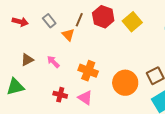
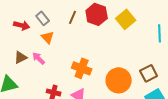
red arrow: (20, 22) -> (22, 25), moved
orange triangle: (68, 35) -> (48, 37), moved
pink arrow: (53, 62) -> (39, 58), moved

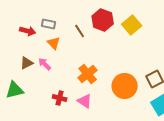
brown line: (73, 17) -> (80, 31), moved, turned -56
gray rectangle: (43, 18) -> (49, 24), turned -40
orange cross: (82, 68) -> (88, 74), turned 30

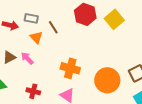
brown line: (80, 31) -> (53, 27), moved
orange cross: (88, 74) -> (70, 68), turned -36
red cross: (60, 98) -> (33, 91), moved

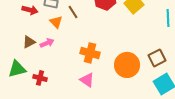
pink arrow: (27, 58) -> (47, 43), turned 112
red cross: (33, 91) -> (40, 78), moved

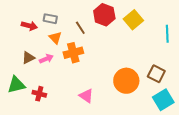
brown line: (73, 12) -> (80, 28), moved
orange cross: (90, 53) -> (73, 53), moved, turned -30
brown square: (157, 58) -> (156, 74), turned -36

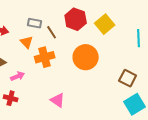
gray rectangle: (50, 19) -> (35, 23), moved
pink arrow: (46, 59) -> (18, 76), moved
orange circle: (126, 81) -> (86, 57), moved

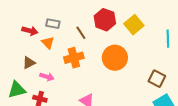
gray rectangle: (35, 23) -> (53, 24), moved
orange triangle: (27, 42) -> (48, 43), moved
pink arrow: (18, 76) -> (47, 77), turned 40

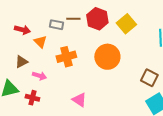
gray rectangle: (53, 24) -> (56, 25), moved
brown line: (81, 33) -> (73, 19), moved, turned -56

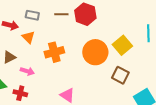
yellow square: (126, 24) -> (122, 45), moved
gray rectangle: (56, 25) -> (32, 15), moved
brown square: (149, 78) -> (120, 75), moved

